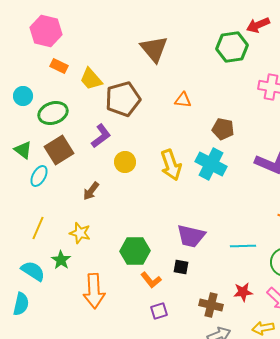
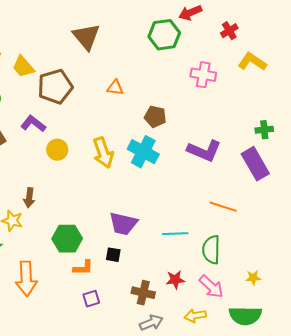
purple L-shape: (101, 136) -> (33, 124), turned -105
brown arrow: (91, 191) -> (29, 198), moved, turned -30
orange L-shape: (151, 280) -> (83, 268), turned -50

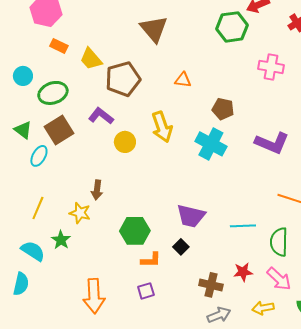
yellow arrow: (103, 153) -> (162, 127), moved
black square: (113, 255) -> (181, 247), turned 35
orange arrow: (26, 279) -> (94, 296), moved
purple square: (91, 299) -> (146, 291), moved

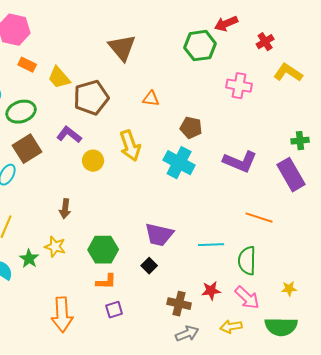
yellow star: (80, 213) -> (55, 247), moved
orange L-shape: (151, 260) -> (106, 282), moved

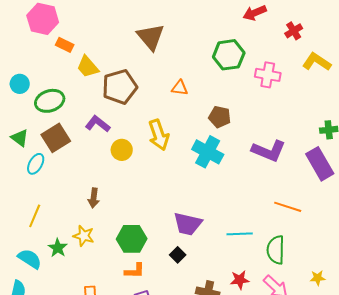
green hexagon: (200, 46) -> (229, 55), moved
orange rectangle: (27, 65) -> (65, 45), moved

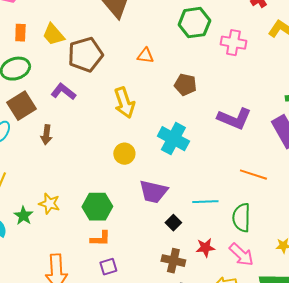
orange rectangle: (65, 45) -> (20, 33), moved, turned 66
yellow circle: (122, 150) -> (124, 154), moved
cyan cross: (208, 152) -> (173, 139), moved
brown arrow: (94, 198) -> (46, 135), moved
black square: (178, 255) -> (173, 223), moved

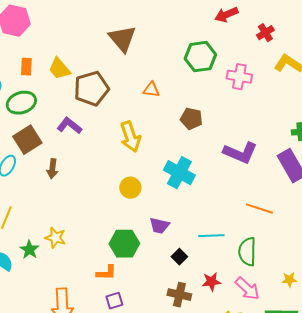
purple trapezoid: (153, 192) -> (159, 226), size x0.7
green hexagon: (97, 207) -> (124, 244), moved

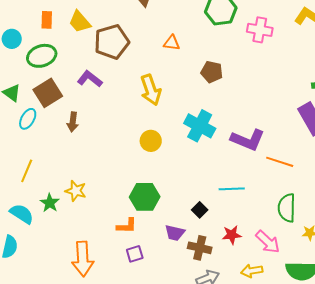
purple L-shape: (240, 153) -> (248, 140), moved
purple trapezoid: (159, 226) -> (175, 233), moved
green semicircle: (247, 252) -> (287, 208), moved

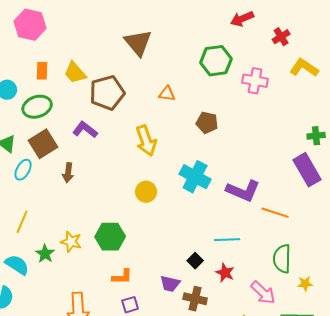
green hexagon: (145, 197) -> (110, 237), moved
red star: (232, 235) -> (225, 273), moved, turned 30

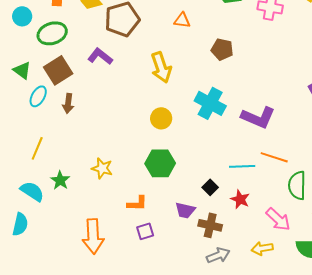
brown arrow: (68, 173) -> (68, 103), moved
orange line: (275, 213) -> (274, 157), moved
green hexagon: (110, 237) -> (160, 163), moved
yellow star: (71, 242) -> (102, 168), moved

